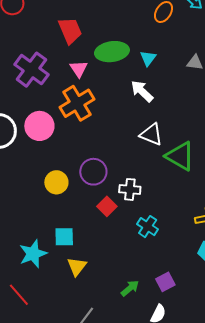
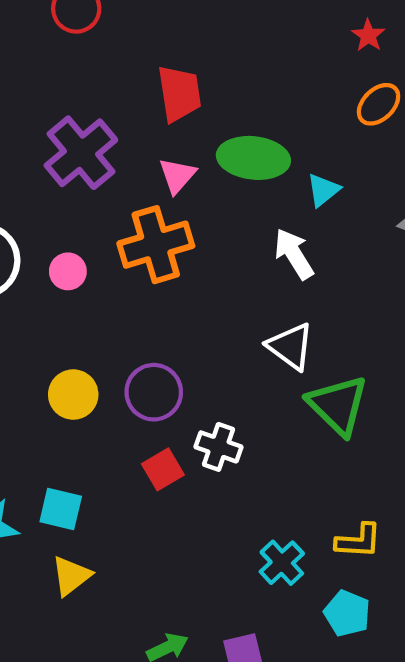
pink circle: (39, 126) -> (68, 271), size x0.6
cyan cross: (148, 227) -> (282, 563), moved

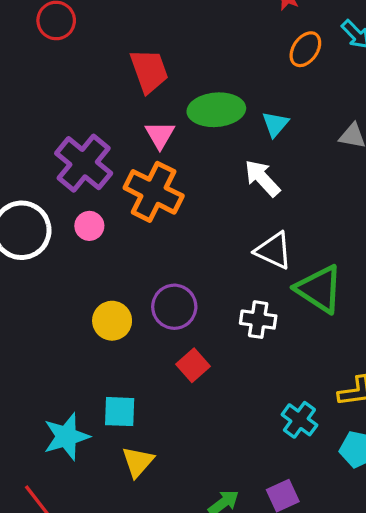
purple cross: (81, 153) -> (84, 163), moved
orange cross: (156, 245) -> (154, 192), turned -36
white cross: (219, 447) -> (258, 320), moved

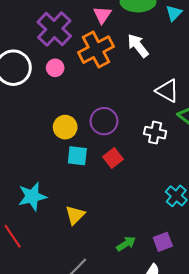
white arrow: (262, 178) -> (138, 46), moved
orange cross: (154, 192) -> (96, 50), turned 32
cyan square: (120, 412) -> (77, 156), moved

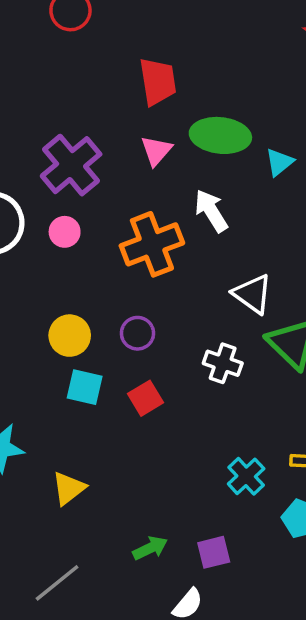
orange cross: (96, 50) -> (152, 244), moved
purple circle: (104, 121) -> (137, 333), size x0.7

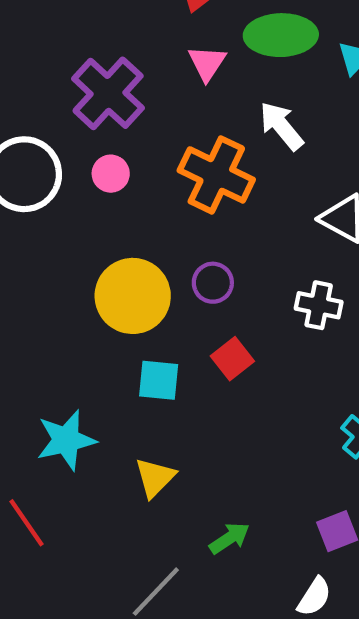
orange cross: (152, 244) -> (216, 175), turned -36
yellow circle: (70, 336) -> (133, 296), size x1.5
cyan square: (85, 387) -> (159, 380), moved
green arrow: (150, 548) -> (229, 538), moved

